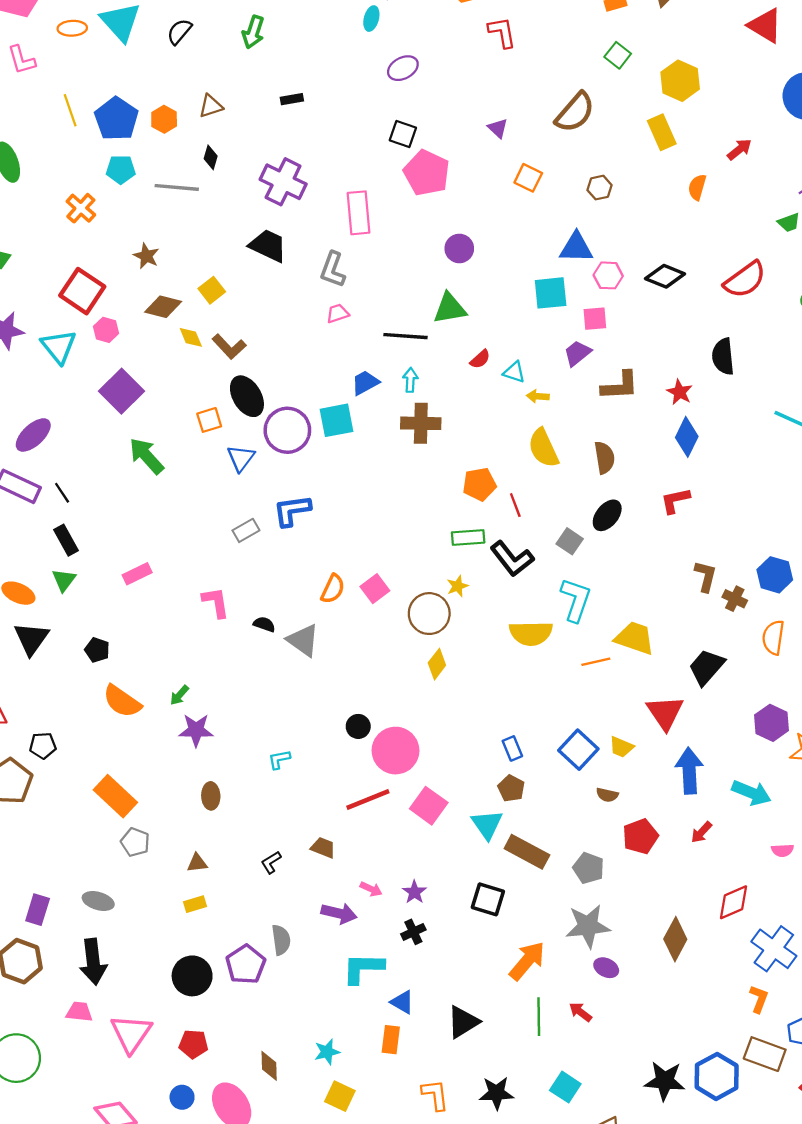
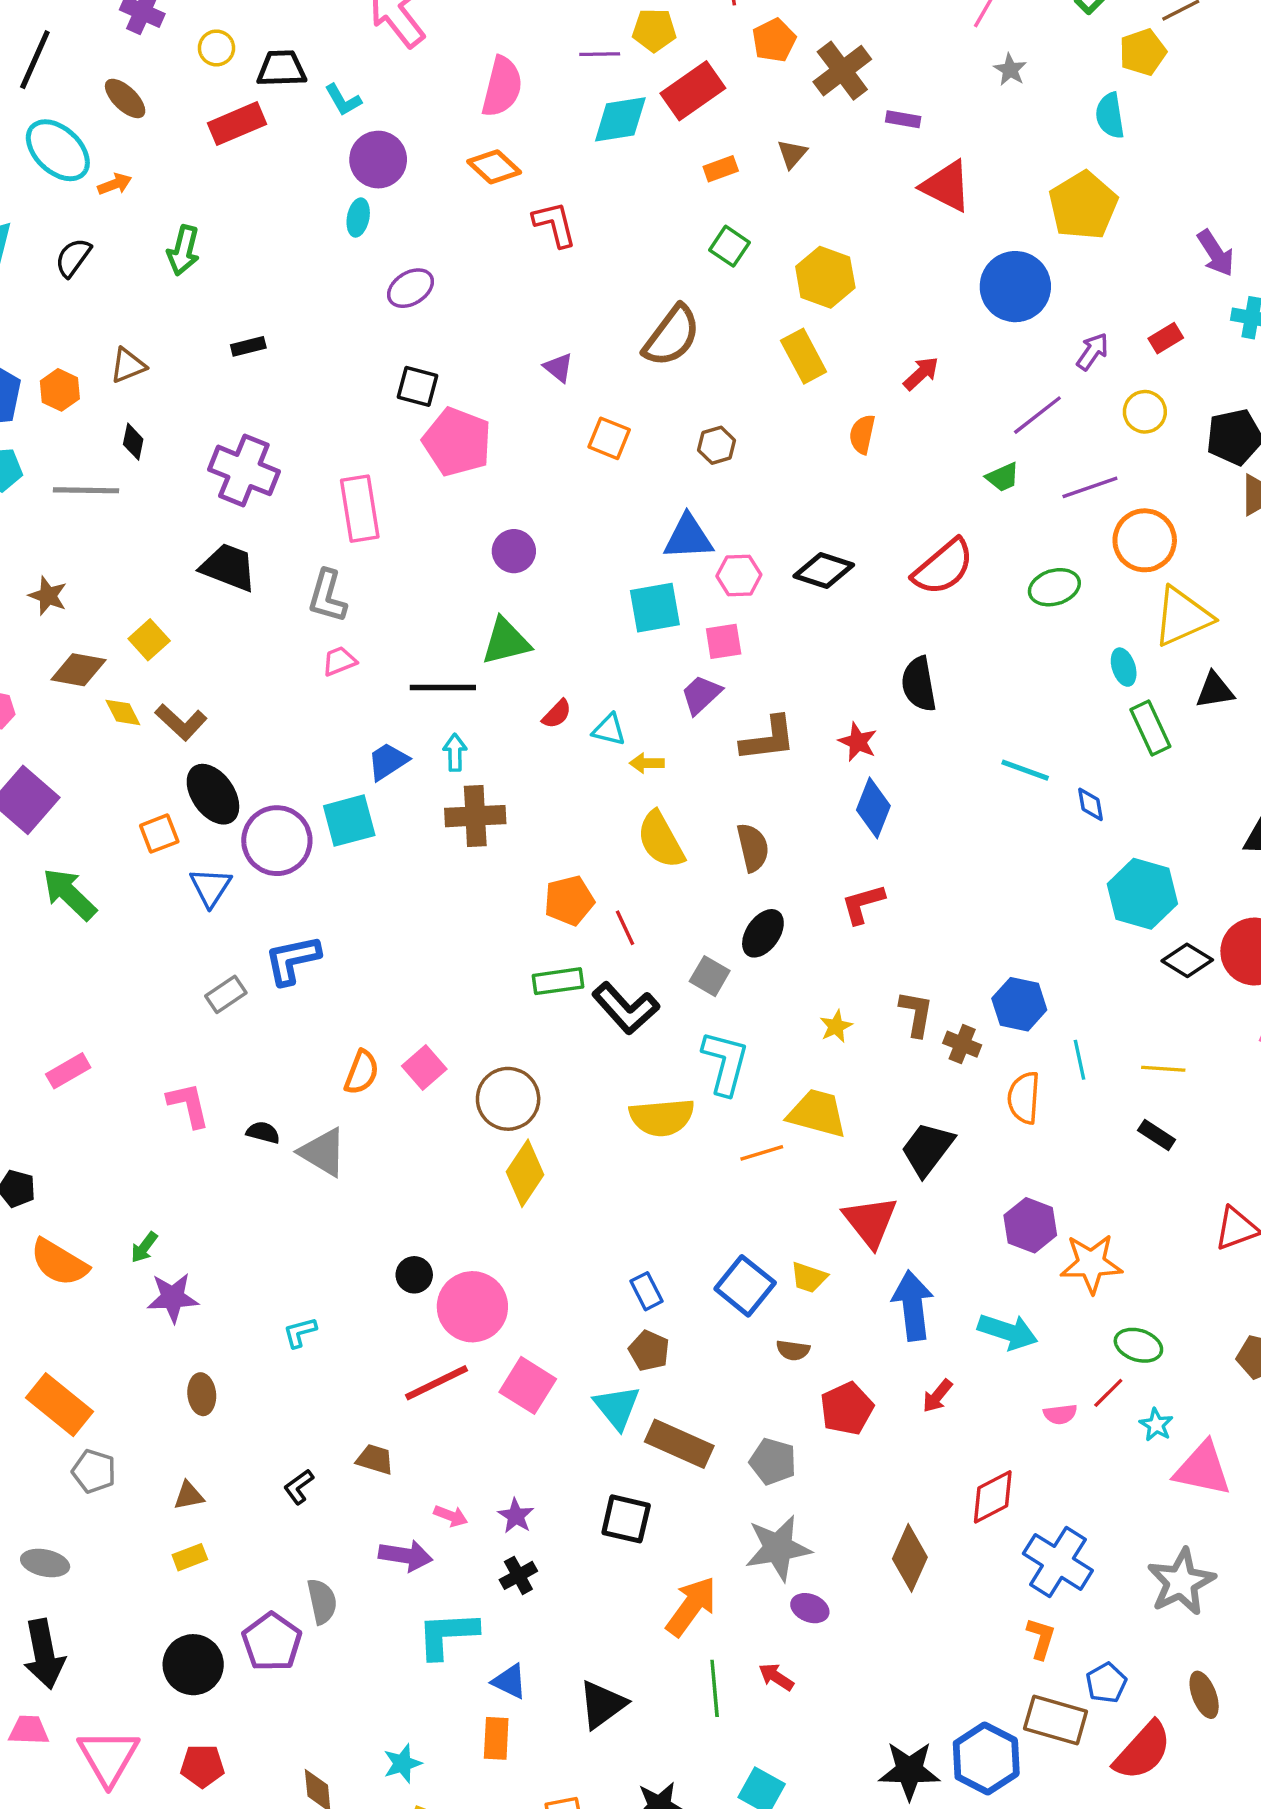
yellow star: (458, 586) -> (836, 1026), moved
yellow diamond: (437, 664) -> (525, 1173), size x1.4

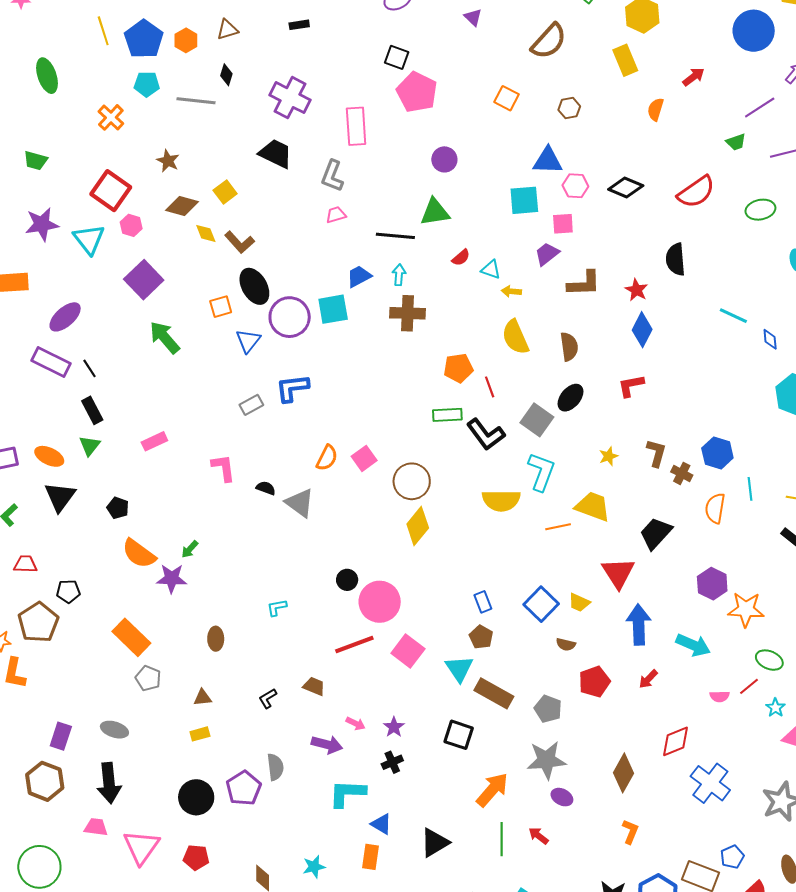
purple triangle: (558, 367) -> (473, 17), moved
gray square: (710, 976) -> (537, 420), size x1.4
purple star: (173, 1298) -> (172, 578), moved
orange L-shape: (1041, 1638) -> (630, 832), moved

